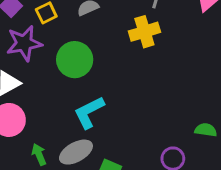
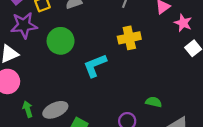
yellow cross: (144, 32) -> (129, 38), moved
cyan L-shape: (89, 112) -> (95, 65), moved

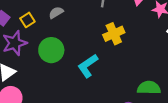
green semicircle: (154, 102) -> (149, 88), size x1.5

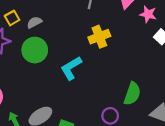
gray semicircle: (56, 13) -> (34, 22), moved
green semicircle: (149, 88) -> (132, 94), turned 105

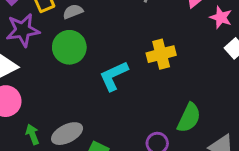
yellow cross: (99, 37) -> (161, 54), moved

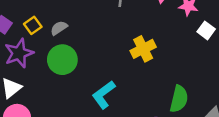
cyan L-shape: (114, 76) -> (104, 95), moved

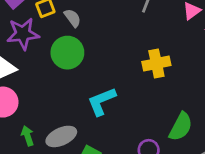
gray semicircle: (59, 28) -> (73, 18), turned 72

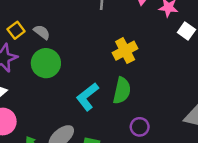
green semicircle: (181, 127) -> (122, 91), moved

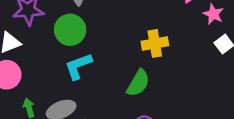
cyan L-shape: (87, 97) -> (78, 66), moved

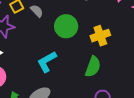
green circle: (70, 30) -> (66, 26), moved

